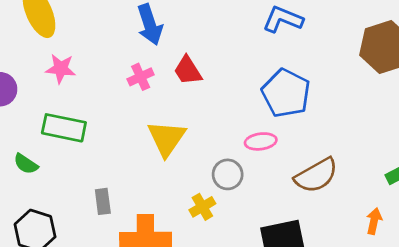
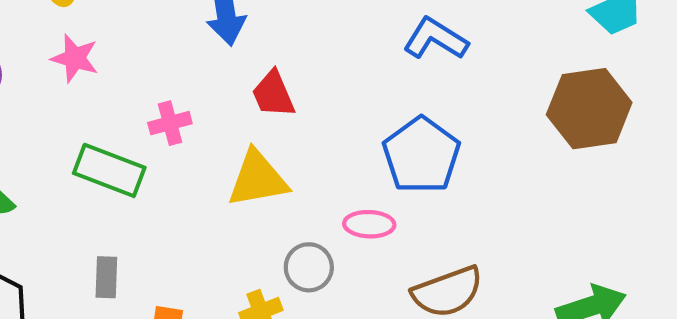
pink cross: (141, 77) -> (170, 123), moved
green rectangle: (64, 128) -> (109, 170), moved
yellow triangle: (167, 138) -> (258, 179), moved, turned 36

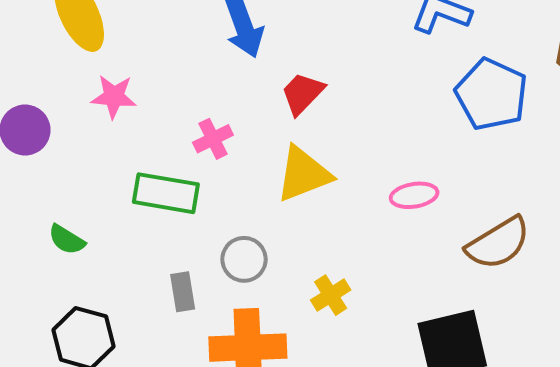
red trapezoid: (273, 94) -> (302, 93), turned 78
blue pentagon: (421, 155) -> (492, 94), moved
gray circle: (309, 267) -> (244, 259), moved

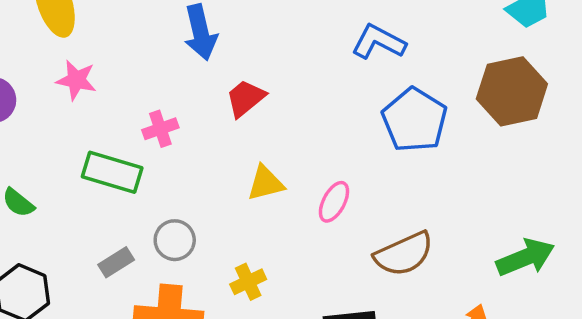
yellow triangle: (303, 174) -> (265, 183), moved, size x0.7
pink ellipse: (414, 195) -> (334, 202), turned -60
gray rectangle: (183, 292) -> (116, 262), turned 60

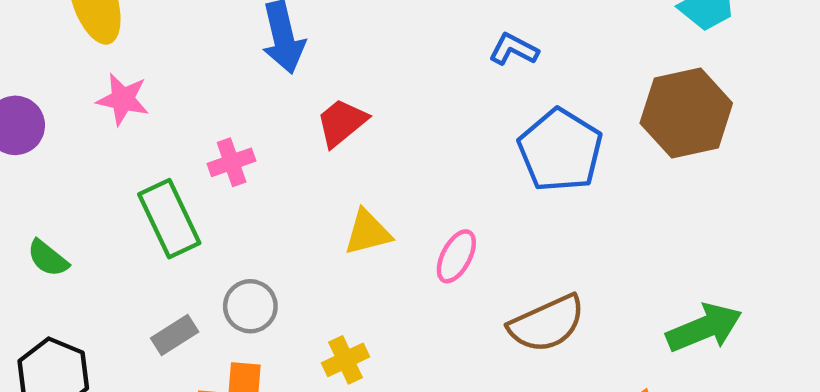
blue L-shape: (379, 42) -> (514, 49), size x0.7
green rectangle: (112, 172) -> (169, 219), turned 48

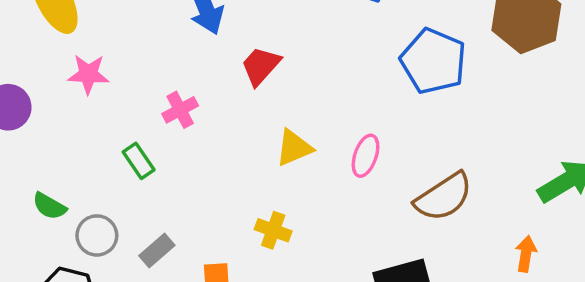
green rectangle: (169, 219) -> (139, 161), size x0.6
gray circle: (250, 306) -> (97, 235), moved
yellow cross: (346, 360) -> (273, 230), moved, turned -36

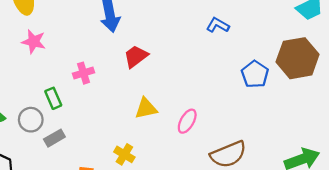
blue pentagon: (433, 61) -> (255, 74), moved, size x0.7
gray circle: (97, 235) -> (31, 120), moved
gray rectangle: (157, 250) -> (54, 138), moved

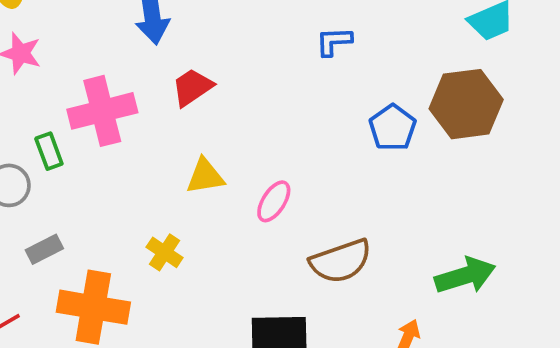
blue L-shape: (218, 25) -> (334, 41), turned -35
pink cross: (83, 73) -> (102, 111), size x1.8
gray rectangle: (54, 138) -> (44, 249), moved

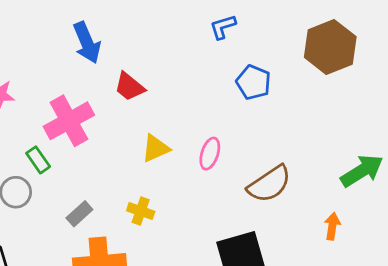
red trapezoid: (192, 87) -> (129, 87), turned -92
blue pentagon: (393, 128) -> (253, 82), moved
gray rectangle: (44, 249) -> (79, 214), moved

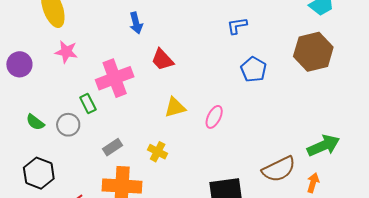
blue arrow: (87, 43) -> (136, 23), size x0.7
brown semicircle: (269, 184) -> (279, 169), moved
orange arrow: (332, 226) -> (313, 183), moved

